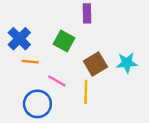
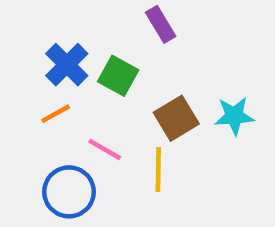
purple rectangle: (87, 13) -> (161, 24), turned -30
blue cross: (19, 39) -> (67, 65), moved
orange line: (30, 62) -> (56, 114), turned -35

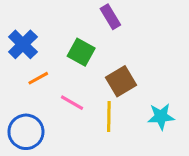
blue cross: (67, 65) -> (23, 44), moved
cyan star: (234, 116) -> (161, 116), moved
blue circle: (69, 192) -> (26, 132), moved

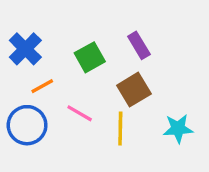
purple rectangle: (110, 17) -> (139, 45), moved
green square: (81, 52) -> (90, 57), turned 32
blue circle: (26, 132) -> (27, 125), moved

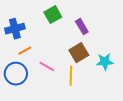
blue cross: (25, 49) -> (15, 29), turned 30
green square: (90, 57) -> (53, 15), moved
cyan star: (178, 129) -> (105, 62), moved

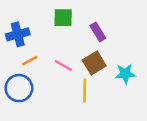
green square: (53, 15) -> (63, 18), turned 30
pink line: (47, 67) -> (63, 65), moved

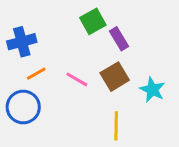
green square: (63, 18) -> (93, 21), moved, turned -30
cyan star: (125, 74) -> (152, 90), turned 30
yellow line: (85, 90) -> (116, 126), moved

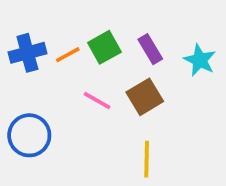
green square: (93, 21) -> (104, 47), moved
orange line: (36, 74) -> (68, 55), moved
cyan star: (152, 90) -> (200, 60), moved

